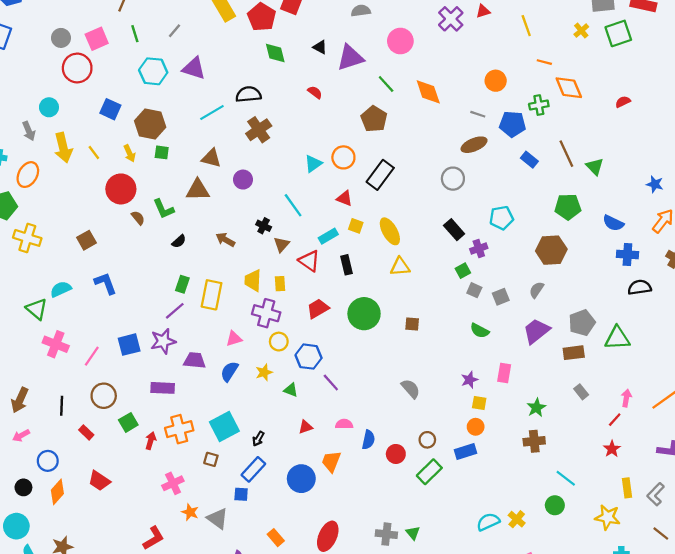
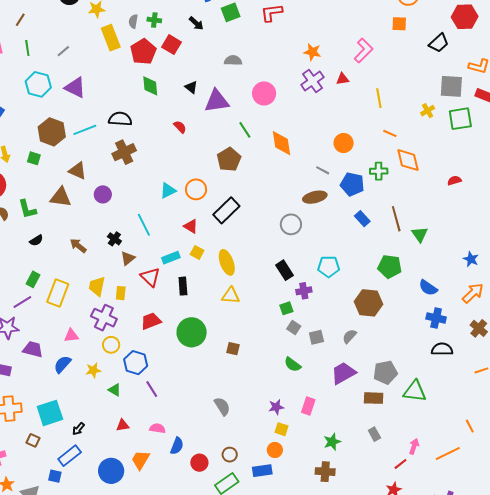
brown hexagon: (150, 124) -> (52, 132), moved

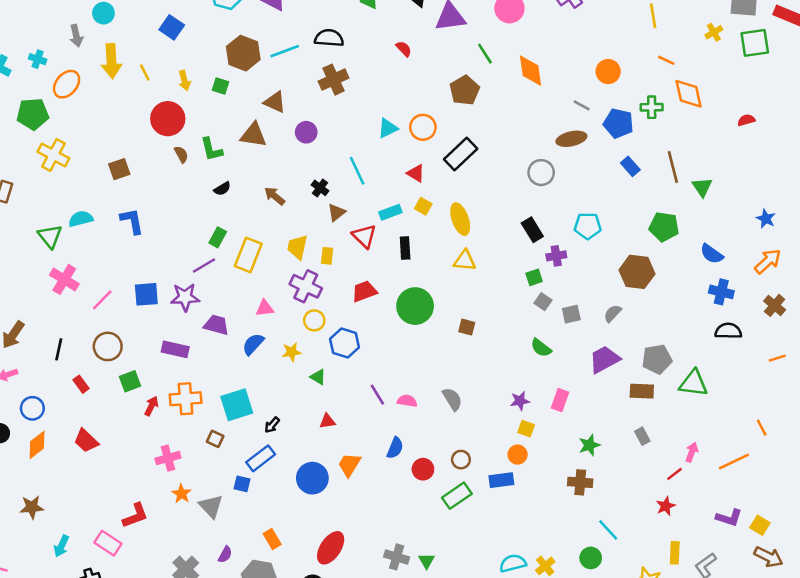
purple line: (152, 389) -> (377, 395), moved
pink semicircle: (157, 428) -> (407, 401), moved

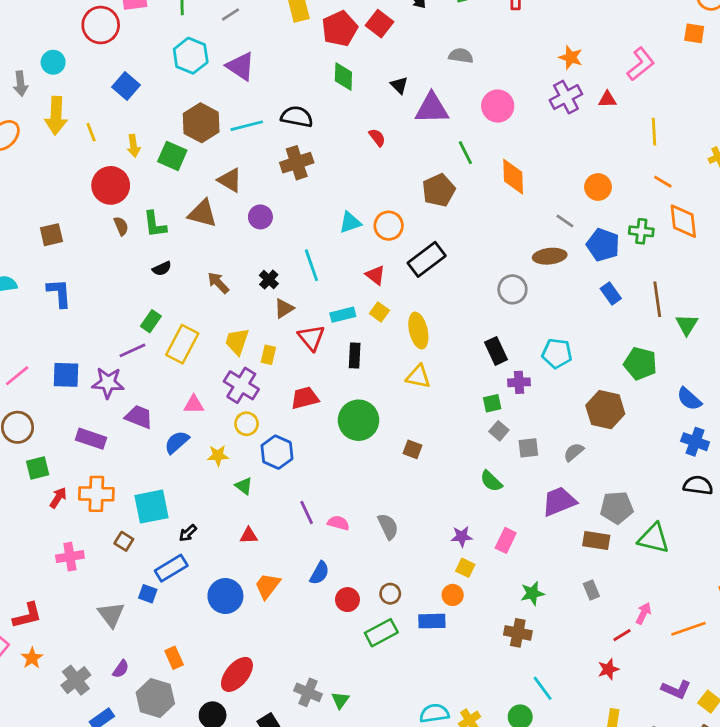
green square: (221, 86) -> (172, 156), size x1.5
orange star: (181, 494) -> (32, 658), moved

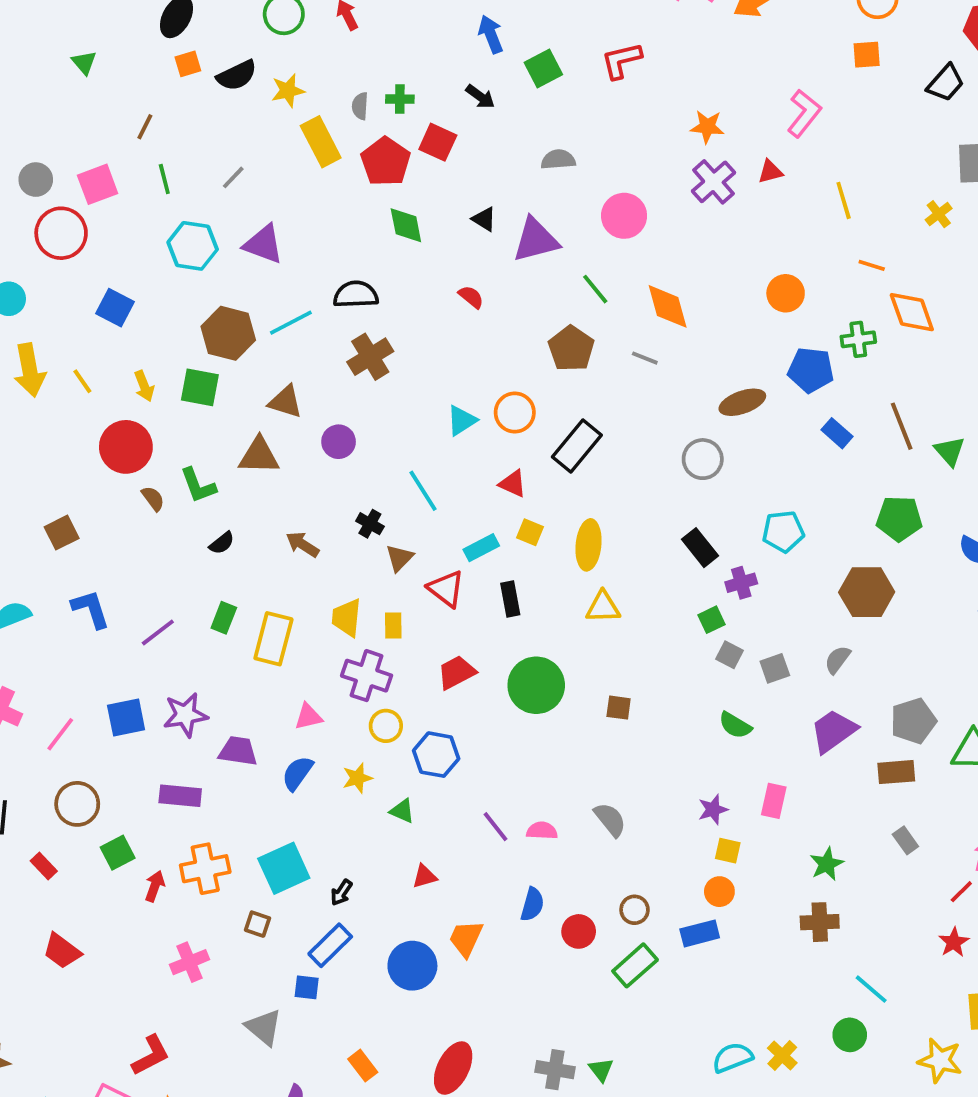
gray line: (565, 221) -> (645, 358), moved
yellow ellipse: (418, 331) -> (589, 545), turned 32
purple line: (132, 350) -> (158, 633), moved

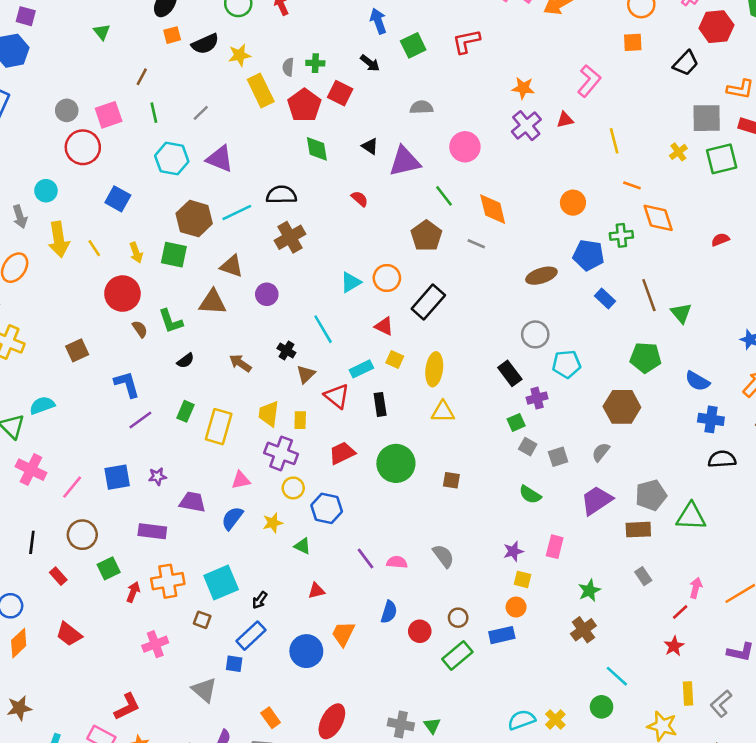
gray circle: (703, 459) -> (535, 334), moved
blue L-shape: (91, 609) -> (127, 384), moved
purple star: (185, 715) -> (157, 476), size x0.6
brown cross: (820, 922) -> (583, 630), turned -35

